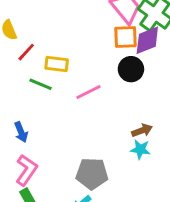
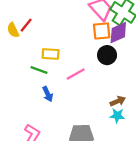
red line: (26, 52) -> (26, 25), moved
blue arrow: (21, 132) -> (48, 94), moved

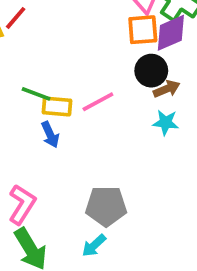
yellow rectangle: (51, 54) -> (57, 106), moved
brown arrow: (118, 101) -> (167, 89), moved
cyan star: (117, 116) -> (166, 122), moved

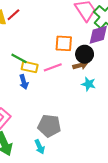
orange square: (143, 30) -> (64, 43), moved
brown arrow: (167, 89) -> (80, 65), moved
cyan arrow: (94, 246) -> (40, 147), turned -80

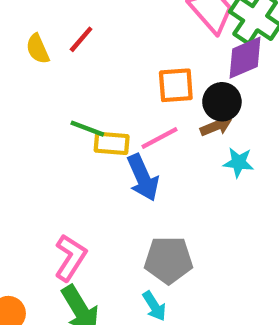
red line: (13, 15) -> (81, 39), moved
blue arrow: (24, 82) -> (143, 178), moved, size x1.5

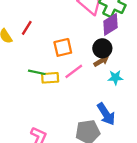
orange square: (176, 85) -> (63, 47), moved
blue arrow: (143, 178) -> (106, 114), moved

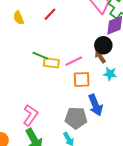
red line: (27, 28) -> (50, 14), moved
orange square: (63, 47) -> (82, 79), moved
brown arrow: (101, 61) -> (100, 56), turned -104

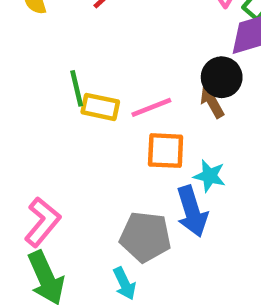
green line: (40, 56) -> (77, 88), turned 49
cyan star: (110, 74) -> (209, 176), moved

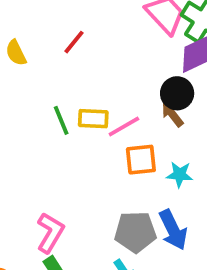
yellow rectangle: (100, 107) -> (93, 119), moved
blue arrow: (192, 211) -> (173, 230), moved

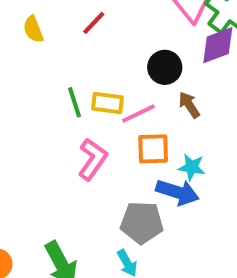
black circle: (177, 93) -> (165, 67), moved
blue arrow: (173, 230) -> (177, 192), moved, turned -51
pink L-shape: (50, 233) -> (93, 159), moved

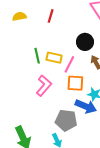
red line: (94, 23) -> (51, 16), turned -32
yellow semicircle: (33, 29) -> (19, 16), turned 96
pink line: (138, 113) -> (69, 64), turned -42

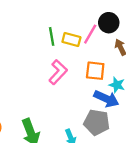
pink line: (69, 64) -> (90, 34), moved
gray pentagon: (66, 120) -> (97, 122), moved

